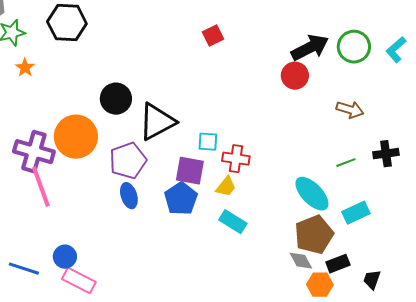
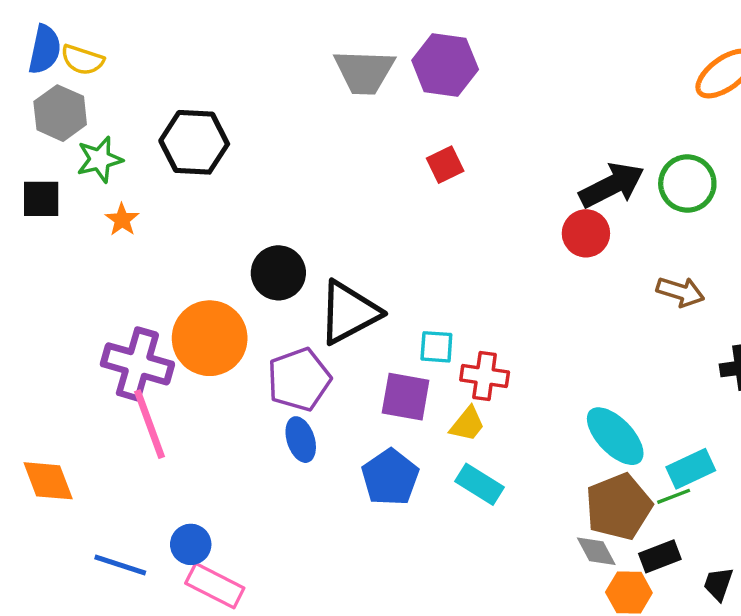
green line: (346, 163) -> (674, 496), moved
blue pentagon: (181, 199) -> (390, 477), moved

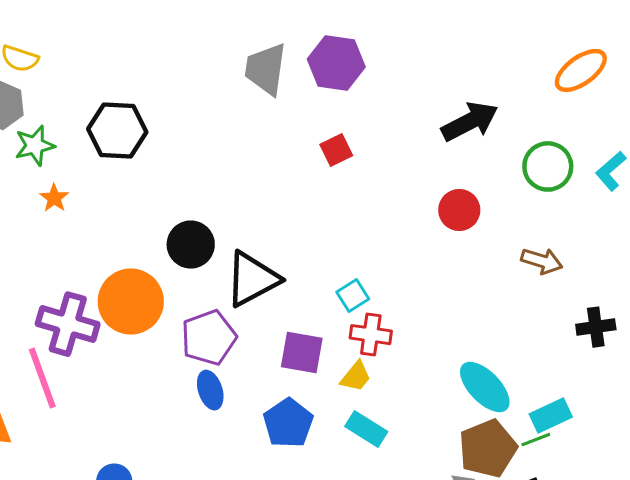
gray trapezoid: (364, 72) -> (266, 69), turned 96
black arrow: (612, 185) -> (470, 121), moved
cyan square: (436, 347) -> (353, 296), moved, turned -36
pink line: (149, 424) -> (42, 378), moved

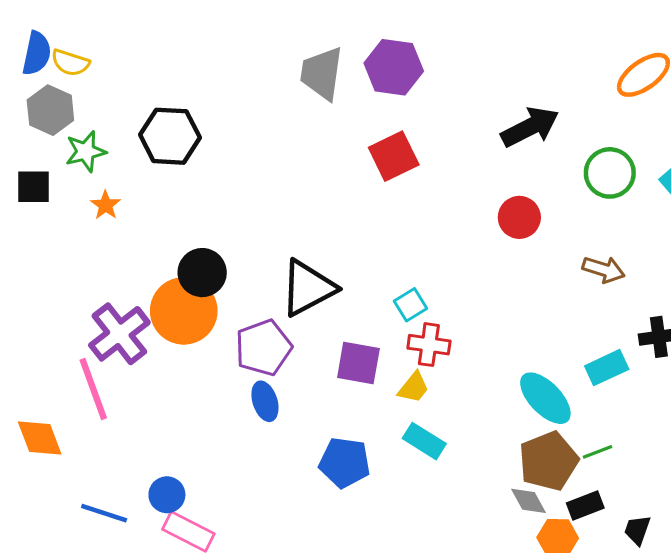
red square: (336, 150) -> (394, 156), size x1.5
black circle: (191, 245) -> (202, 273), moved
purple cross: (68, 324) -> (119, 334), turned 36
cyan rectangle: (551, 416) -> (607, 368), moved
blue pentagon: (288, 423) -> (345, 463), moved, turned -30

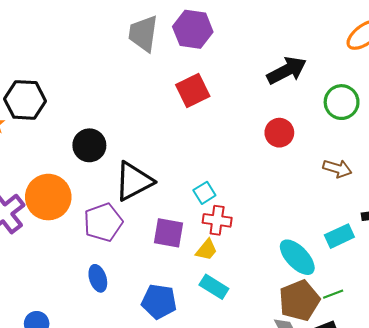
black hexagon: (170, 136) -> (25, 100), moved
black circle: (202, 273) -> (89, 145), moved
blue ellipse: (265, 401) -> (98, 278), moved

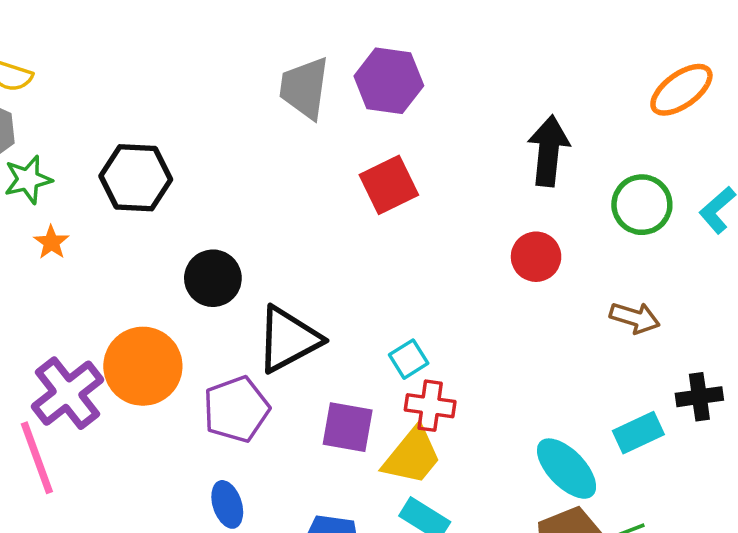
black arrow: (287, 70) -> (549, 151), turned -57
black hexagon: (25, 100) -> (136, 178), moved
yellow trapezoid: (207, 250) -> (412, 456), size x1.6

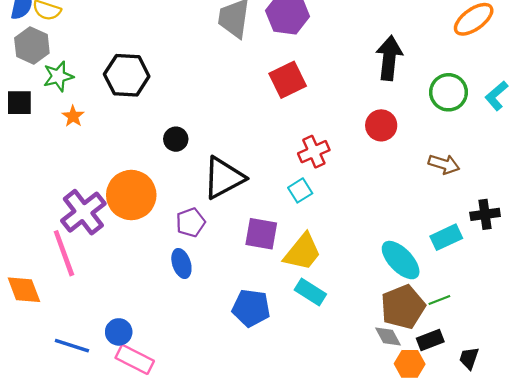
black circle: (213, 278) -> (176, 139), size x0.7
red cross: (430, 406) -> (314, 152), moved, turned -32
purple pentagon: (236, 409) -> (191, 222), size x0.7
blue ellipse: (227, 504) -> (181, 263), moved

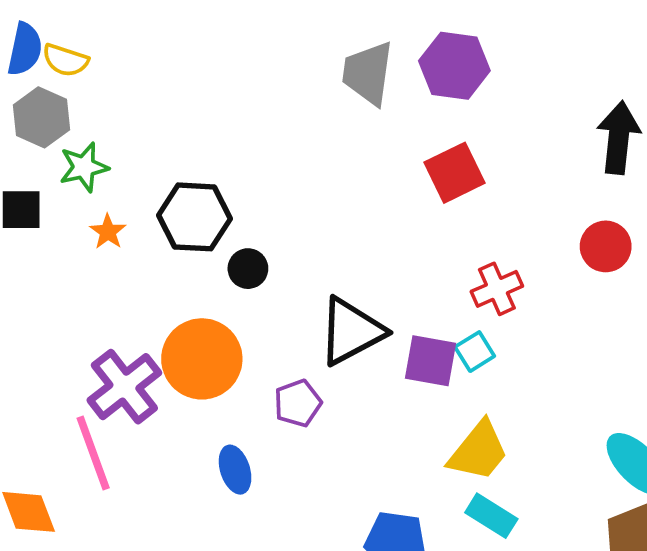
black hexagon: (127, 75) -> (194, 217), moved
black circle: (176, 139) -> (248, 269), moved
purple square: (261, 234) -> (430, 361), moved
blue ellipse: (181, 263) -> (235, 470), moved

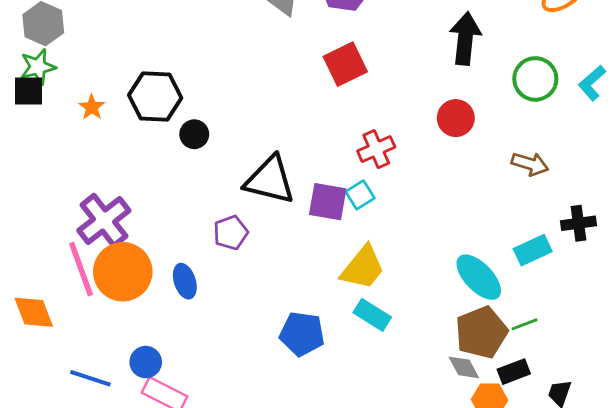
green star: (84, 167) -> (38, 67), moved
black triangle: (351, 331) -> (270, 180), turned 42
orange circle: (202, 359) -> (123, 272), moved

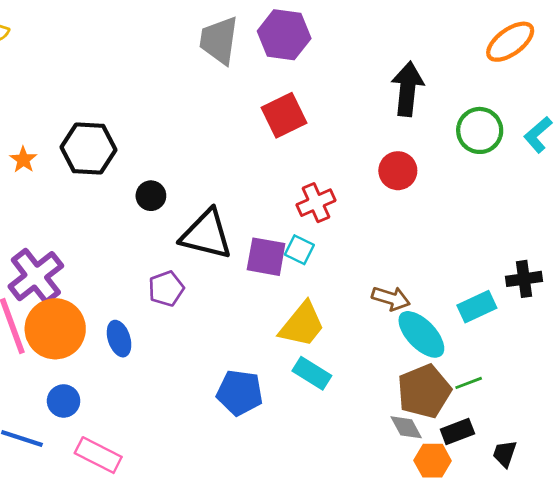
black circle: (194, 134) -> (151, 196), moved
brown arrow: (530, 164) -> (391, 298), moved
cyan square: (360, 195) -> (299, 250), turned -32
blue circle: (146, 362) -> (64, 401), moved

